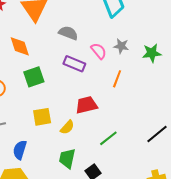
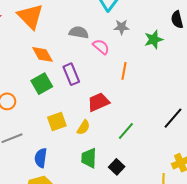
gray semicircle: (68, 33) -> (79, 32), moved
orange diamond: (20, 46) -> (42, 54), moved
gray star: (121, 46) -> (122, 27), moved
purple rectangle: (74, 64) -> (71, 74), moved, turned 55

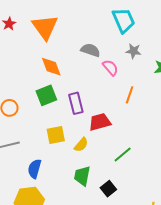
purple rectangle: (71, 74) -> (76, 103), moved

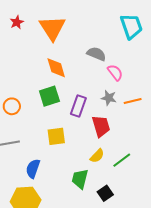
gray star: (134, 51) -> (109, 98), moved
orange line: (130, 95) -> (133, 101), turned 54
purple rectangle: (76, 103) -> (78, 106), turned 30
red trapezoid: (100, 122) -> (101, 126), turned 85
yellow semicircle: (81, 145) -> (97, 156), moved

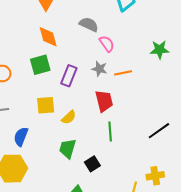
red trapezoid: (101, 126) -> (104, 101), moved
yellow semicircle: (97, 156) -> (69, 117), moved
green line: (122, 160) -> (110, 131), turned -60

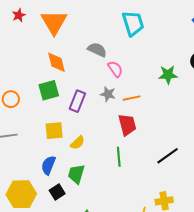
red trapezoid: (104, 101) -> (127, 125), moved
blue semicircle: (21, 137) -> (48, 165), moved
black square: (92, 164) -> (57, 192), moved

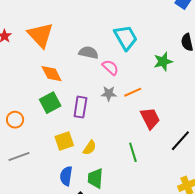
cyan trapezoid: (133, 23) -> (126, 38), moved
red trapezoid: (127, 125) -> (150, 118), moved

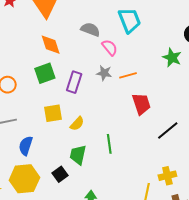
green star: (163, 62) -> (172, 58), moved, turned 30
green line: (133, 152) -> (109, 144), moved
blue semicircle: (66, 176) -> (26, 146), moved

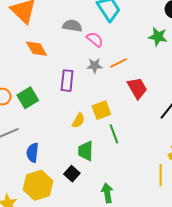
green square: (45, 73) -> (28, 98), moved
yellow square: (53, 113) -> (101, 110), moved

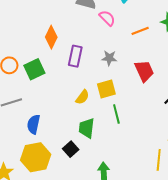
orange diamond: (36, 49) -> (51, 37), moved, turned 50
orange line: (118, 63) -> (140, 31), moved
gray star: (95, 66) -> (109, 58), moved

